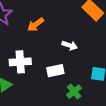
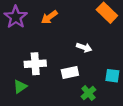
orange arrow: (36, 25) -> (49, 17), moved

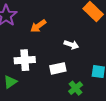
orange arrow: (49, 17) -> (38, 26), moved

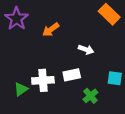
white cross: (25, 60) -> (43, 80), moved

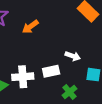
white arrow: (86, 49) -> (73, 56), moved

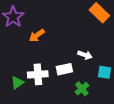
orange arrow: (30, 27) -> (37, 35), moved

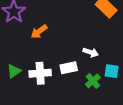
green triangle: (17, 83) -> (14, 71), moved
green cross: (82, 89) -> (93, 81), moved

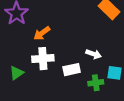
white cross: (40, 73) -> (43, 59), moved
green cross: (93, 81) -> (96, 83), turned 32

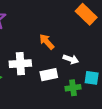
orange arrow: (42, 33) -> (47, 42), moved, turned 84

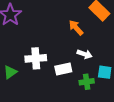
orange arrow: (47, 42) -> (76, 28), moved

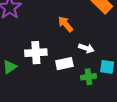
orange arrow: (76, 28) -> (66, 24), moved

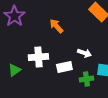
orange arrow: (66, 24) -> (56, 26), moved

